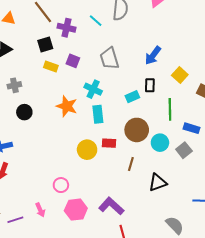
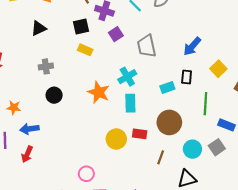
purple square: (73, 61) -> (116, 34), moved, turned 32
cyan cross: (93, 89) -> (127, 77), turned 30
cyan circle: (160, 143) -> (192, 149), moved

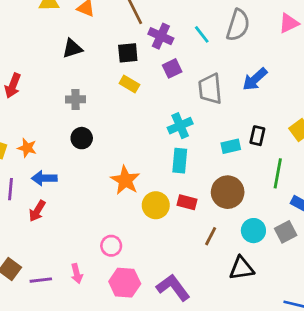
blue arrow: (192, 46) -> (255, 79), moved
orange star: (99, 92) -> (125, 180), moved

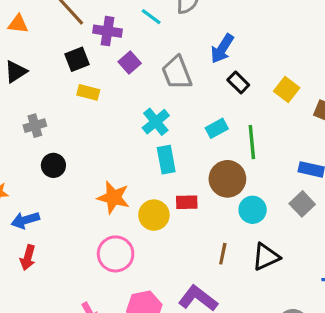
black rectangle: (257, 136) -> (238, 83), moved, turned -42
green line: (278, 173) -> (252, 142), moved
cyan circle: (253, 231) -> (253, 210), moved
brown line: (211, 236) -> (223, 254), moved
pink circle: (111, 246) -> (116, 254), moved, size x1.5

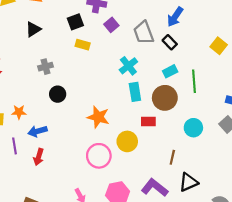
black rectangle: (238, 83) -> (170, 42), moved
brown circle: (227, 179) -> (165, 98), moved
yellow circle: (154, 215) -> (127, 141), moved
black triangle: (266, 257) -> (188, 182), moved

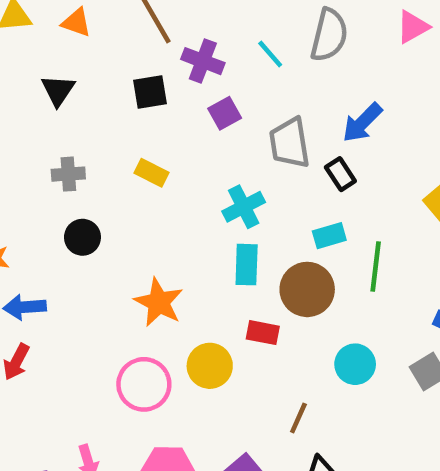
black triangle: (33, 29) -> (58, 90), turned -35
yellow rectangle: (83, 45) -> (151, 173), moved

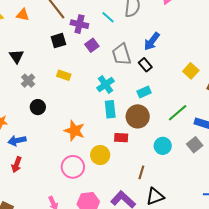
black triangle: (58, 90) -> (16, 56), moved
gray cross: (68, 174) -> (28, 81), turned -32
green line: (376, 266) -> (178, 113), moved, turned 50

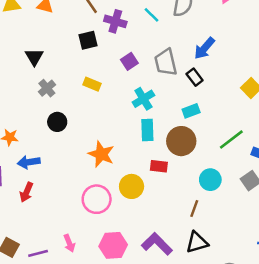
purple square: (92, 45) -> (129, 61), moved
brown line: (141, 172) -> (194, 209), moved

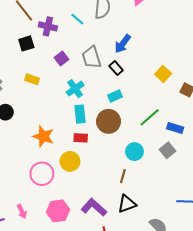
red rectangle: (159, 166) -> (81, 138), moved

